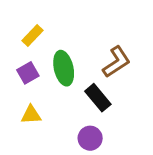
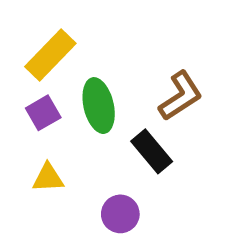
yellow rectangle: (33, 35) -> (50, 55), size x1.5
purple circle: (90, 138) -> (120, 214), moved

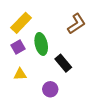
brown L-shape: (180, 96) -> (76, 24), moved

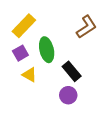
yellow triangle: (20, 74) -> (30, 75), moved, turned 32
purple circle: (50, 89) -> (68, 95), moved

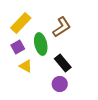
brown L-shape: (86, 27) -> (62, 27), moved

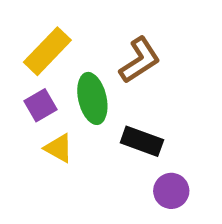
black rectangle: (63, 63) -> (142, 141), turned -30
purple circle: (60, 84) -> (171, 191), moved

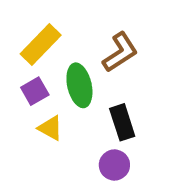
black rectangle: (142, 141) -> (122, 122), turned 52
purple circle: (171, 191) -> (114, 165), moved

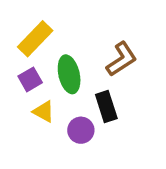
brown L-shape: (120, 52) -> (121, 59), moved
purple circle: (114, 165) -> (81, 130), moved

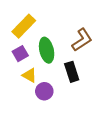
purple circle: (81, 130) -> (44, 91), moved

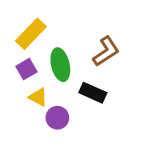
black rectangle: (72, 72) -> (93, 93), turned -48

